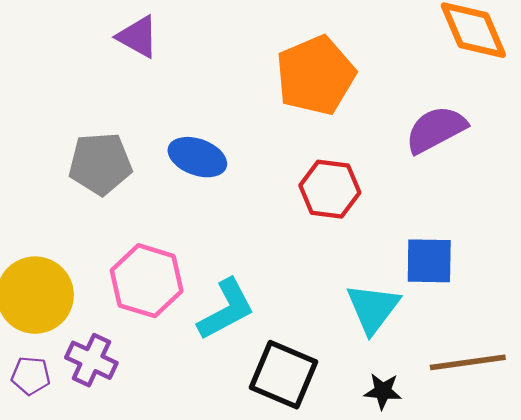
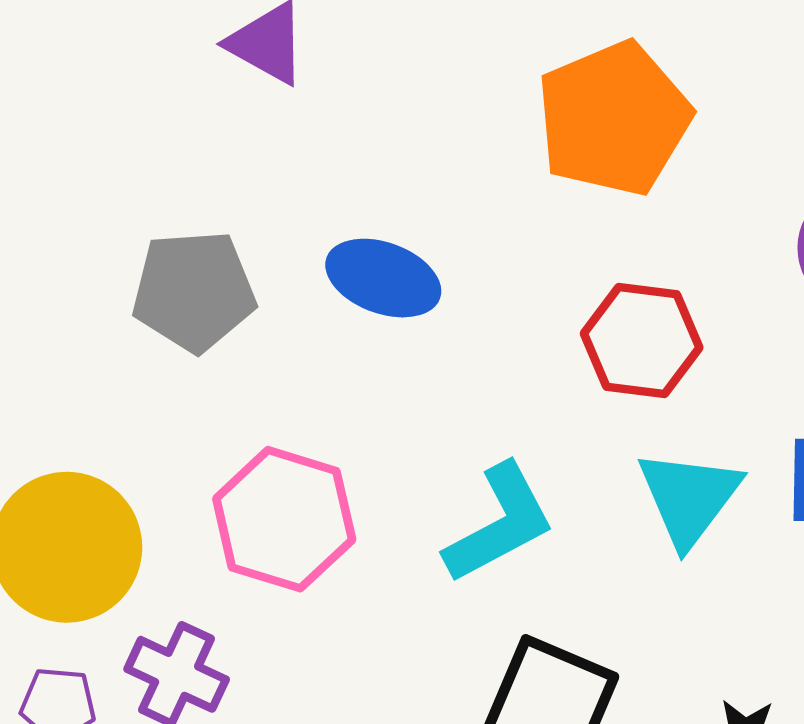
cyan triangle: (373, 308) -> (689, 498), moved
cyan L-shape: (226, 309) -> (500, 524), moved

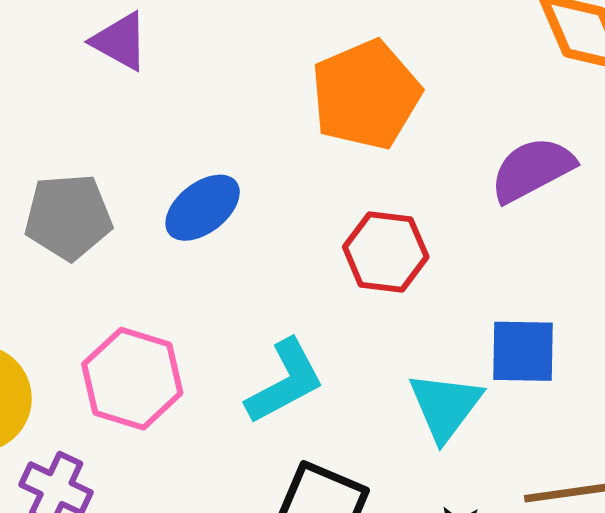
blue ellipse: (383, 278) -> (203, 208), turned -58
cyan triangle: (689, 498) -> (445, 406), moved

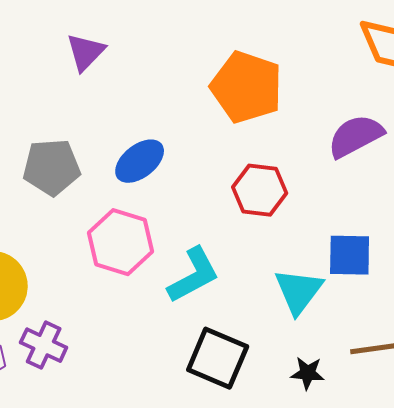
purple triangle: (120, 41) -> (86, 52), turned 45
orange pentagon: (366, 95) -> (247, 87), turned -30
pink hexagon: (132, 379) -> (121, 242), moved

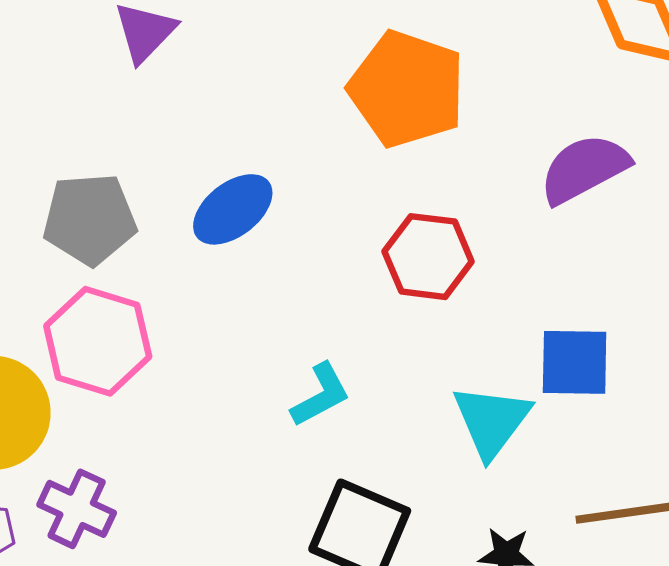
pink hexagon: (121, 242) -> (98, 341), moved
cyan L-shape: (194, 275) -> (321, 395), size x0.7

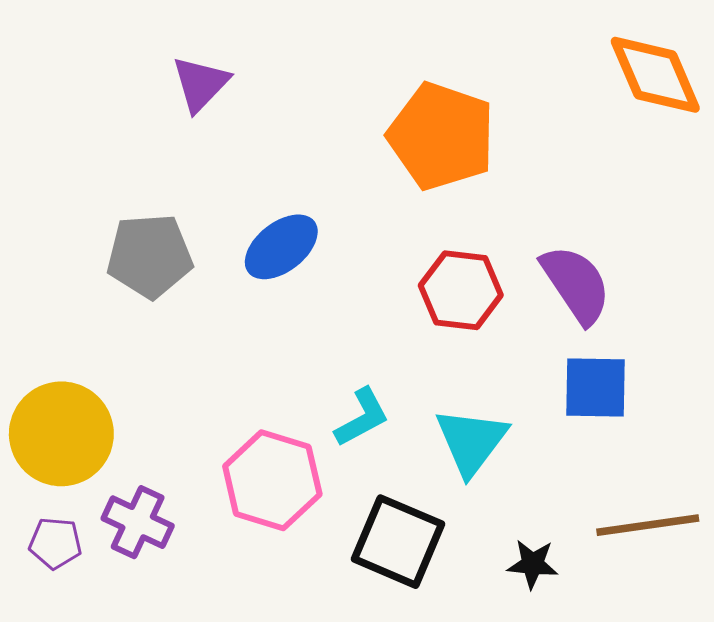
purple semicircle: (584, 169) -> (576, 284), moved, turned 84
pink hexagon: (98, 341) -> (272, 480), moved
cyan triangle: (492, 421) -> (471, 441), moved

